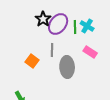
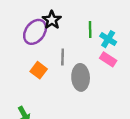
purple ellipse: (58, 24) -> (35, 32), moved
cyan cross: (87, 26) -> (108, 39), moved

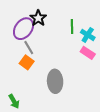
gray line: (63, 57) -> (29, 48), moved, turned -32
gray ellipse: (81, 77) -> (55, 81), moved

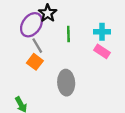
green line: (72, 27) -> (68, 34), moved
cyan cross: (88, 35) -> (102, 32), turned -32

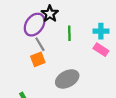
orange square: (35, 62) -> (38, 59), turned 32
gray ellipse: (66, 83) -> (67, 79), turned 65

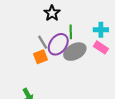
purple ellipse: (35, 25) -> (58, 44), moved
gray ellipse: (67, 79) -> (75, 52), moved

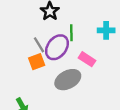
pink rectangle: (101, 47) -> (87, 59), moved
gray ellipse: (75, 52) -> (68, 80), moved

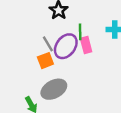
pink rectangle: (87, 59) -> (86, 45), moved, turned 42
gray ellipse: (68, 80) -> (54, 89), moved

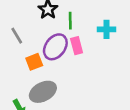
green line: (80, 32) -> (70, 21), moved
gray line: (48, 44) -> (17, 36), moved

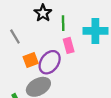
cyan cross: (107, 29) -> (95, 31), size x1.5
purple ellipse: (55, 47) -> (50, 62), moved

